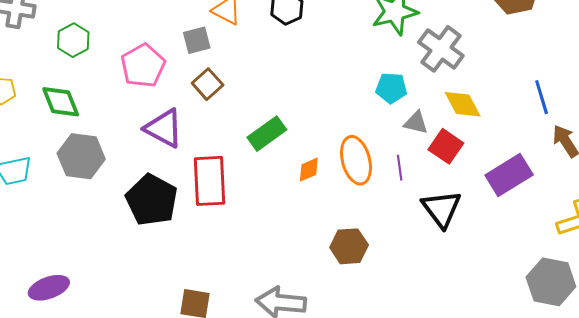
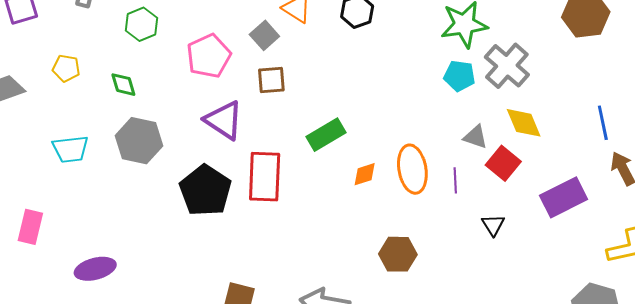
gray square: (197, 40) -> (264, 35), turned -32
brown square: (208, 84) -> (271, 80), turned 32
cyan pentagon: (391, 88) -> (459, 76), moved
green diamond: (61, 102) -> (123, 85), size x0.7
black triangle: (441, 209) -> (493, 225), size x0.6

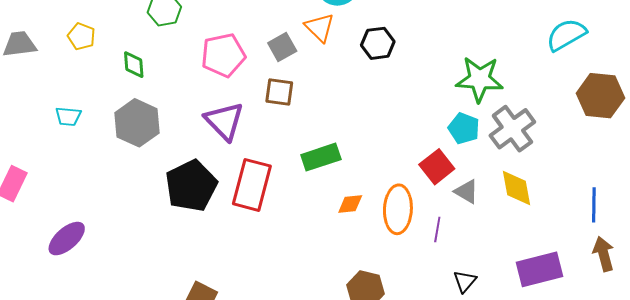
cyan trapezoid: (70, 149) -> (68, 116), size x0.7
red square: (503, 163) -> (437, 167), moved
purple ellipse: (95, 269) -> (67, 239), turned -39

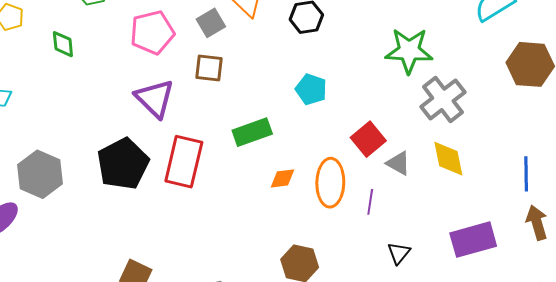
gray hexagon: (137, 123) -> (40, 174), moved
cyan pentagon: (464, 128) -> (311, 89), moved

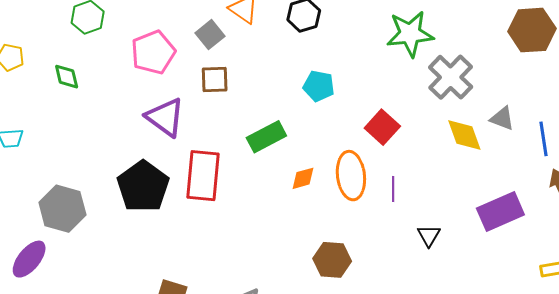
gray triangle: (398, 163) -> (502, 118), moved

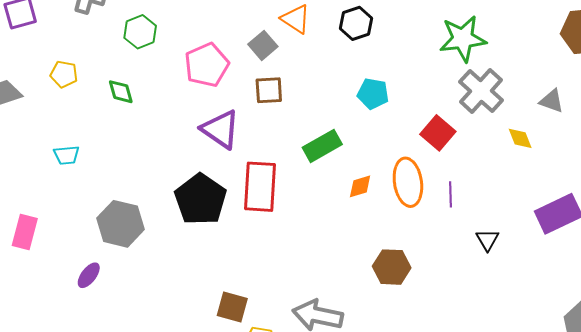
gray cross: (451, 77) -> (481, 91), moved
gray triangle: (502, 118) -> (552, 101), moved
yellow diamond: (464, 135) -> (520, 138), size x0.7
purple ellipse: (29, 259) -> (89, 275), size x0.7

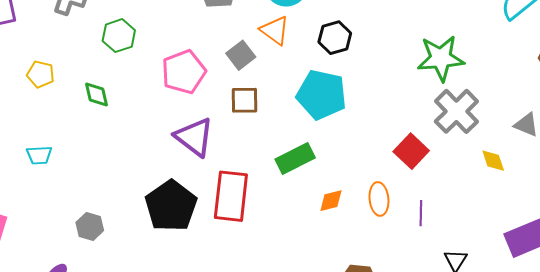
cyan pentagon: (373, 94) -> (322, 95), moved, size x1.6
orange ellipse: (408, 182) -> (379, 199), size x0.7
gray hexagon: (120, 224) -> (90, 226), size x0.6

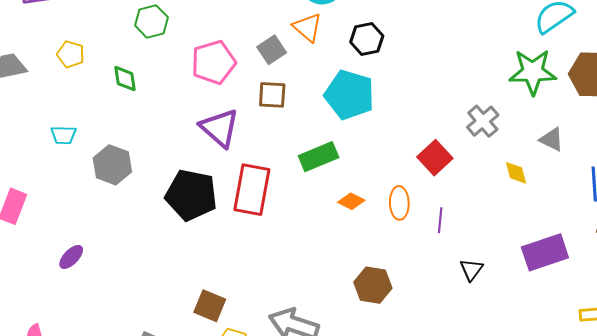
green star: (441, 58) -> (533, 72), moved
gray cross: (456, 111) -> (483, 121), size x0.7
orange diamond: (331, 201) -> (351, 201), turned 36
black pentagon: (171, 206) -> (191, 195), turned -30
gray hexagon: (90, 226) -> (112, 165), moved, size x1.4

